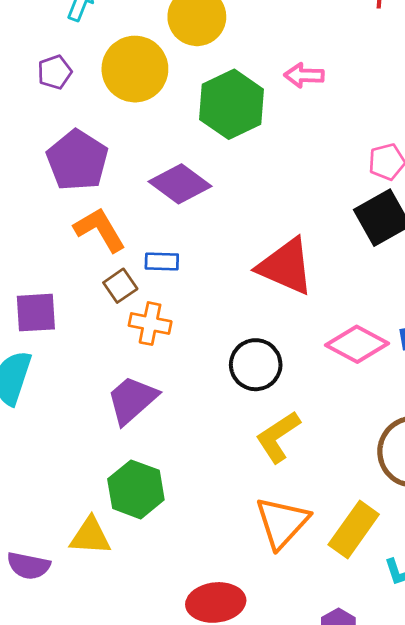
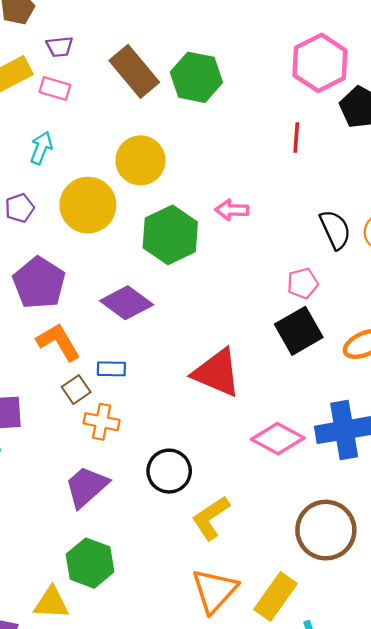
black circle: (256, 365) -> (169, 471), moved

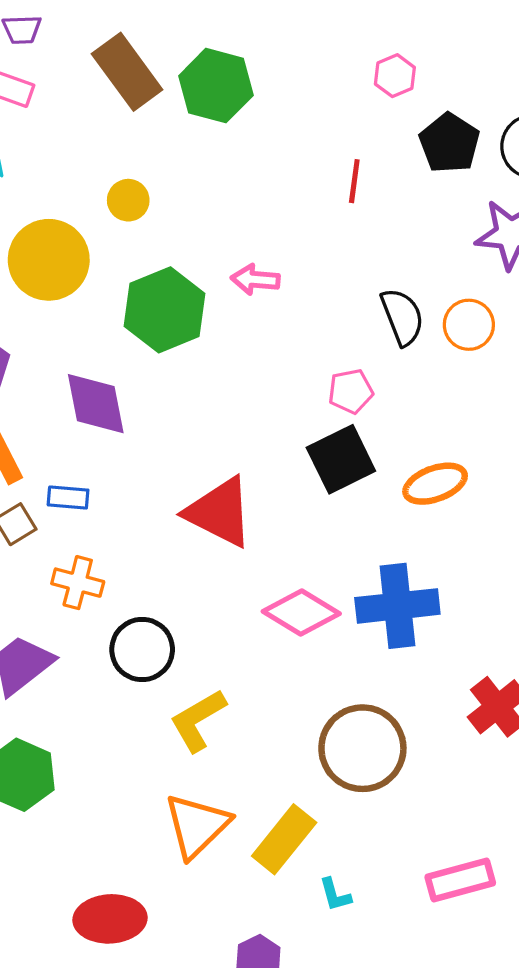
pink hexagon: (320, 63) -> (395, 76), size x0.5
yellow circle: (140, 160) -> (128, 200), size x0.6
purple diamond: (127, 303) -> (96, 404), turned 39
orange cross: (102, 422) -> (78, 583), moved

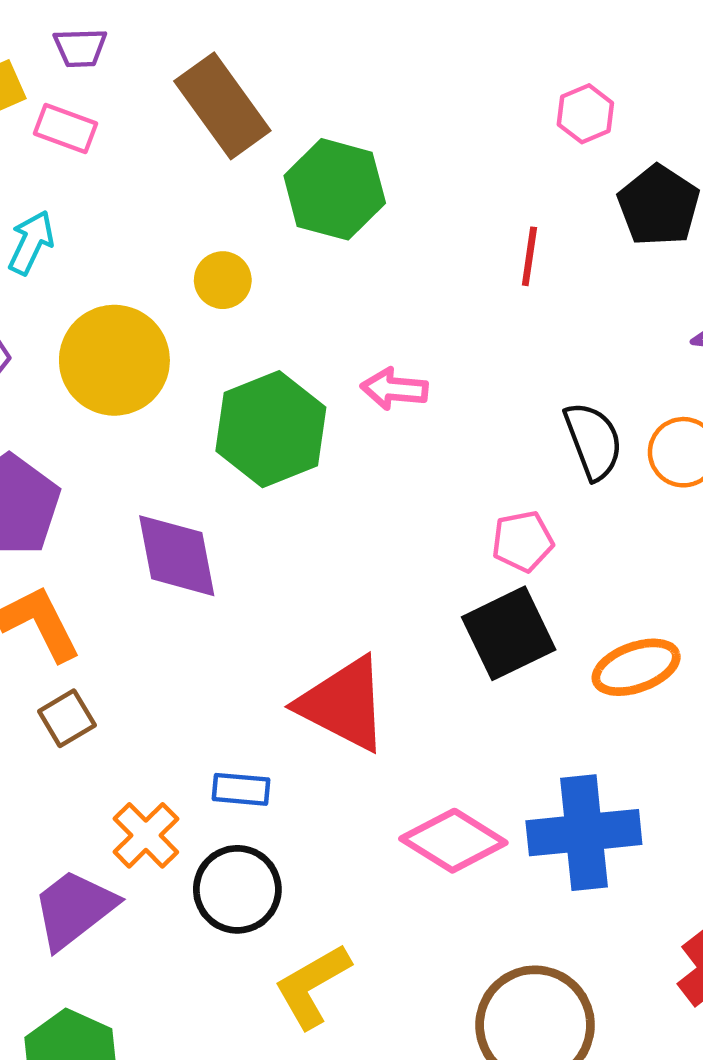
green hexagon: (216, 86) -> (335, 189), moved
blue rectangle: (68, 497) -> (241, 789), moved
orange cross: (78, 583) -> (146, 835), moved, turned 30

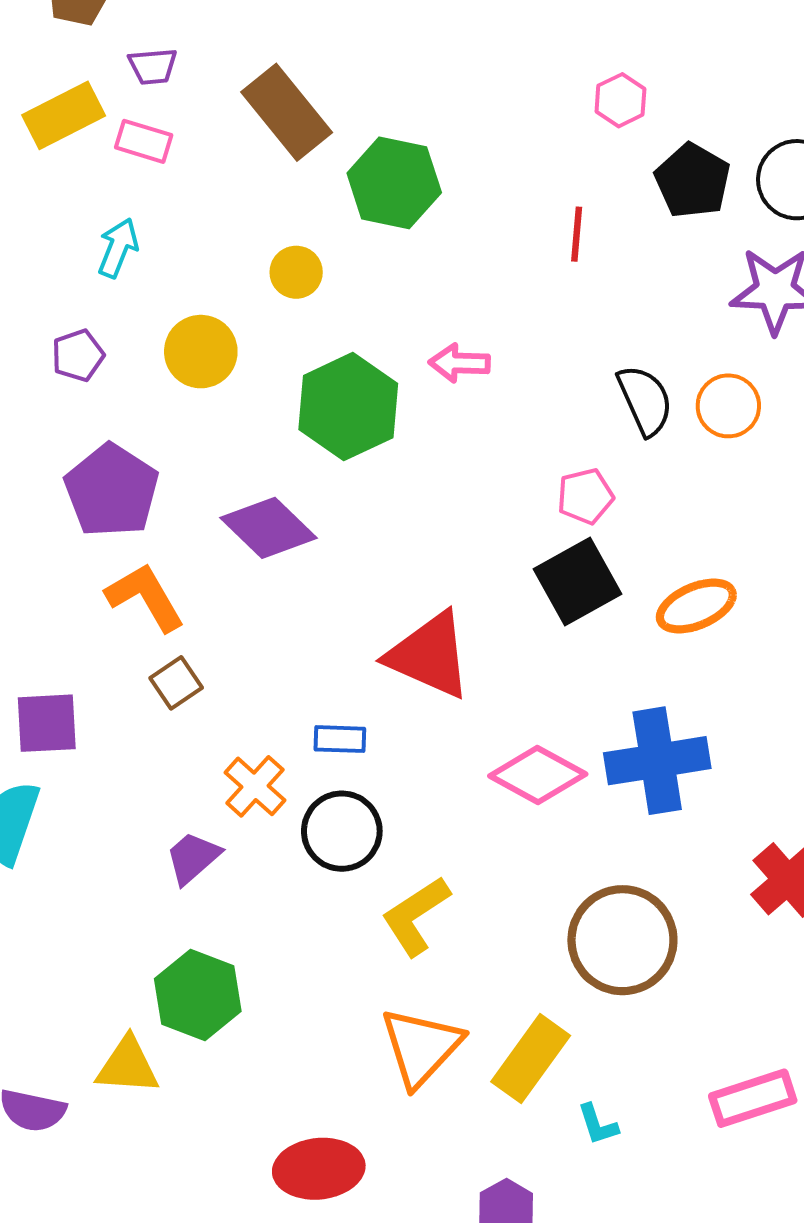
yellow circle: (114, 360) -> (201, 352), size x0.7
purple diamond: (177, 556) -> (268, 528), turned -32
purple trapezoid: (74, 909) -> (193, 858), size x0.7

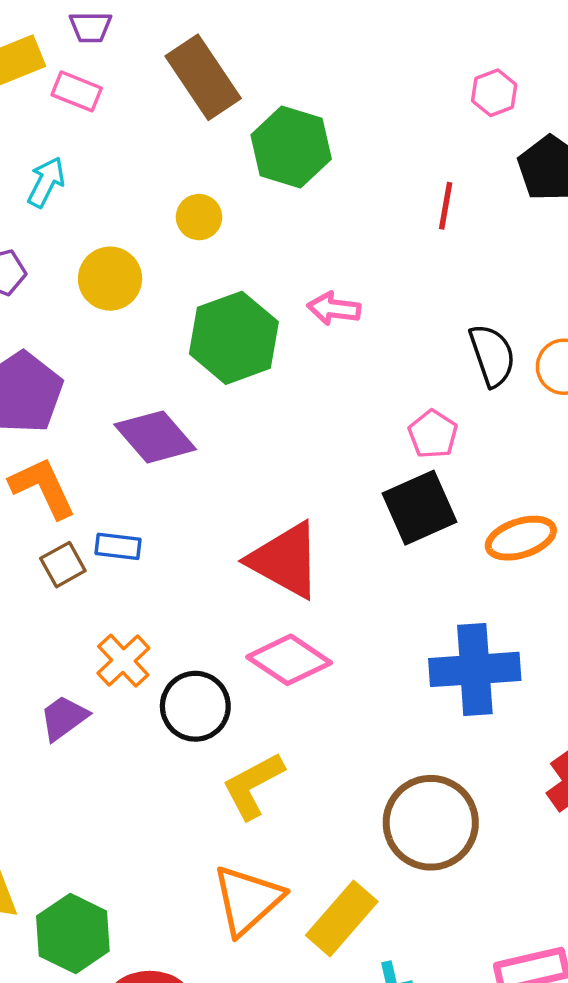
pink pentagon: (585, 496) -> (433, 434), turned -30
blue rectangle: (340, 739) -> (118, 546), moved
pink diamond: (538, 775) -> (289, 660), moved
green hexagon: (198, 995) -> (73, 934), moved

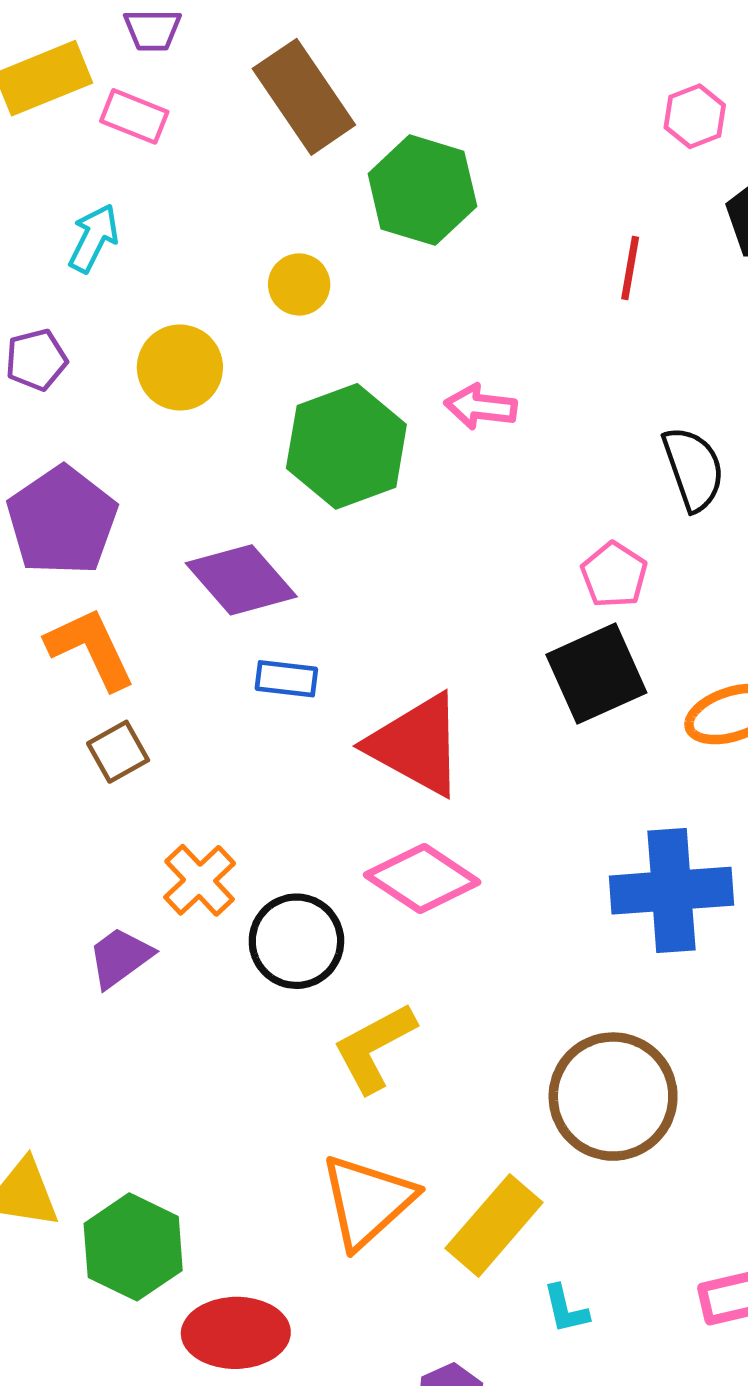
blue rectangle: (118, 546) -> (286, 679), moved

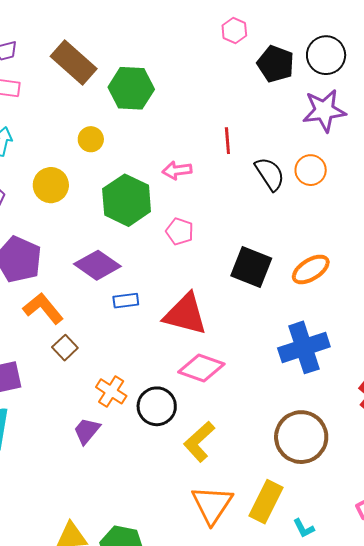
red line: (630, 268) -> (227, 141), moved
pink pentagon: (614, 575) -> (180, 231), moved
black square: (596, 674) -> (251, 267), turned -30

